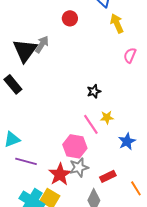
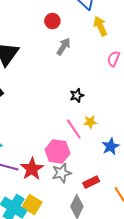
gray arrow: (42, 44) -> (64, 47), moved
red star: (60, 174) -> (32, 169), moved

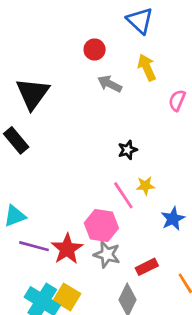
yellow arrow: (100, 26) -> (147, 67), moved
gray arrow: (64, 47) -> (110, 84), turned -96
gray star: (62, 173) -> (107, 254), turned 30

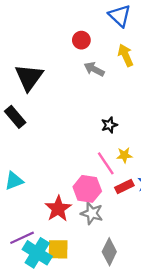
purple line: (34, 246) -> (22, 238), moved, turned -40
red rectangle: (147, 267) -> (124, 187), moved
yellow square: (67, 297) -> (58, 249), turned -30

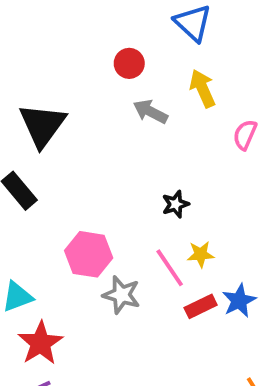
pink hexagon: (87, 189) -> (89, 254), moved
red star: (58, 209) -> (40, 343), moved
gray star: (92, 213) -> (121, 295), moved

